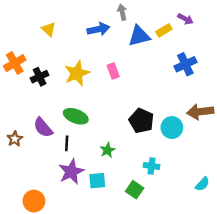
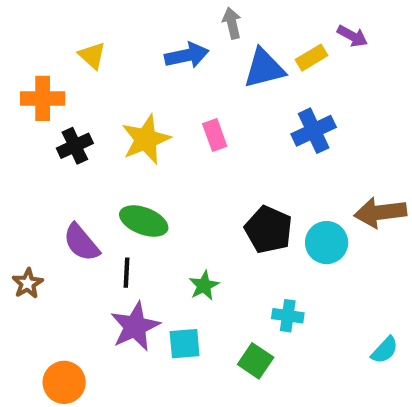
orange cross: (15, 63) -> (43, 98), moved, turned 30
blue cross: (185, 64) -> (314, 131), moved
brown star: (15, 139) -> (28, 283), moved

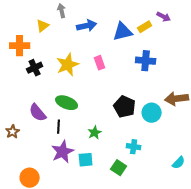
gray arrow: (232, 23) -> (62, 11), moved
yellow triangle: (92, 55) -> (43, 26), turned 40
blue cross: (314, 131) -> (146, 61), turned 30

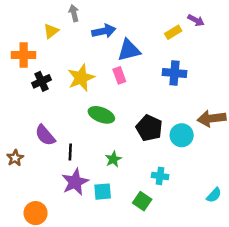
blue triangle: (123, 32) -> (129, 50), moved
green ellipse: (67, 103) -> (101, 115), moved

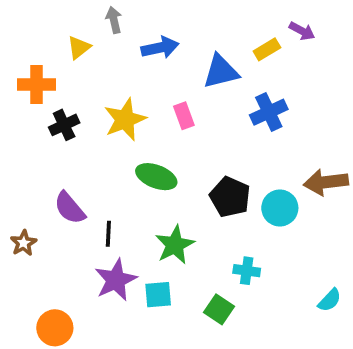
blue triangle: (129, 50) -> (221, 72), moved
blue cross: (174, 73) -> (269, 112), turned -30
green star: (113, 159) -> (175, 245), size x1.5

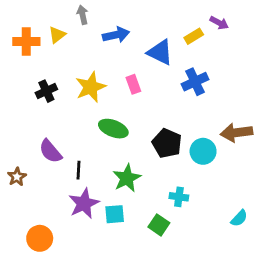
blue triangle: (221, 72) -> (160, 52), turned 40
orange cross: (36, 84) -> (26, 42), moved

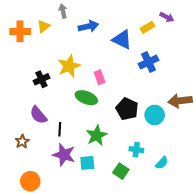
pink rectangle: (133, 84) -> (100, 77), moved
black cross: (46, 91) -> (41, 79), moved
brown star: (17, 177) -> (22, 141), moved
purple star: (84, 204) -> (64, 155), turned -30
cyan semicircle: (239, 218) -> (162, 163), moved

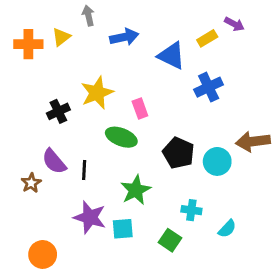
black line: (60, 129) -> (84, 170), moved
brown star: (22, 141) -> (31, 183), moved

